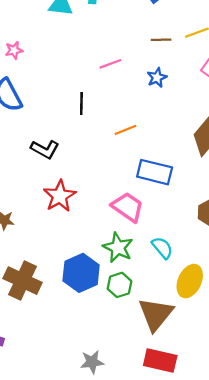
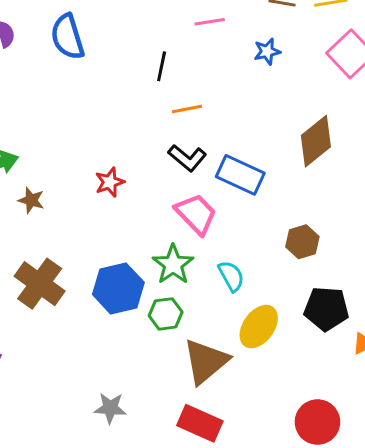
orange line: (125, 130) -> (187, 109), moved
black L-shape: (45, 149) -> (187, 158), moved
red star: (60, 196) -> (110, 182), size x0.7

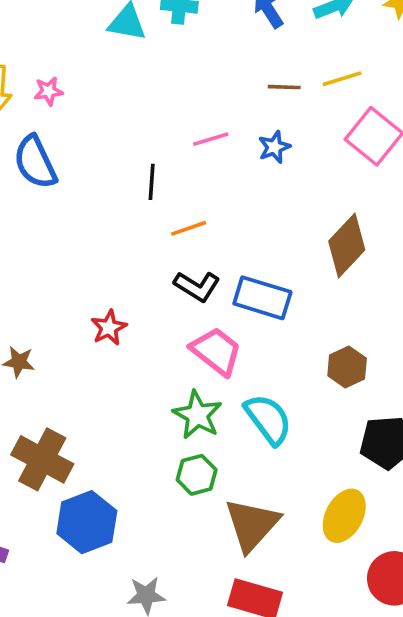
pink line: (210, 22) -> (211, 139), moved
cyan semicircle: (231, 276) -> (268, 419), size x1.4
blue hexagon: (118, 288) -> (87, 522), moved
yellow ellipse: (259, 327) -> (344, 516), moved

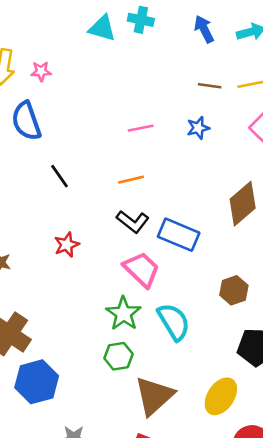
pink line: (211, 139) -> (141, 128), moved
black line: (152, 182) -> (59, 176), moved, turned -45

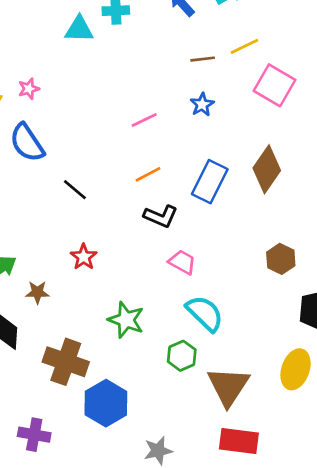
blue rectangle: (179, 235) -> (210, 182), moved, turned -72
red star: (67, 245) -> (84, 257), moved
pink trapezoid: (142, 269) -> (182, 262), size x0.7
green star: (123, 314) -> (126, 320), moved
cyan semicircle: (174, 322) -> (205, 313), moved

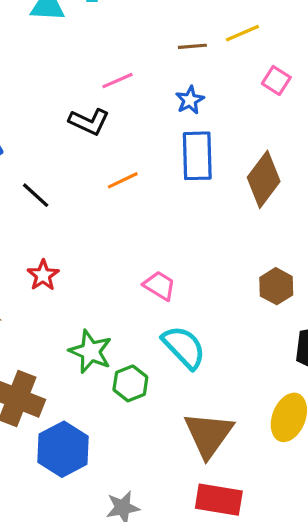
pink square: (274, 85) -> (276, 80), size x0.6
pink line: (144, 120) -> (118, 81), moved
blue rectangle: (210, 182) -> (197, 156), moved, turned -30
black L-shape: (161, 216) -> (89, 122), moved
green hexagon: (182, 356) -> (130, 383), moved

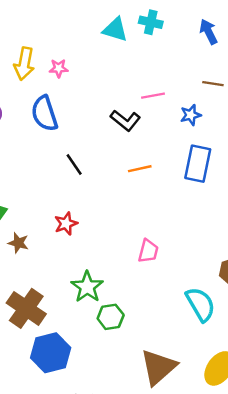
blue star: (190, 100) -> (191, 115), moved
pink trapezoid: (159, 286) -> (148, 251), turned 60
cyan semicircle: (184, 347) -> (201, 304), moved

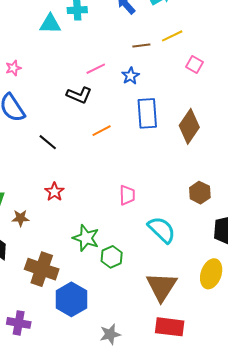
cyan semicircle: (201, 304) -> (162, 230), moved

